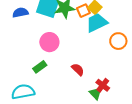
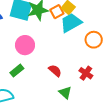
red cross: (103, 85) -> (86, 73), moved
green triangle: (96, 93) -> (65, 93), moved

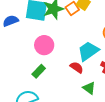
cyan trapezoid: (71, 23) -> (88, 51), moved

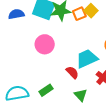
green rectangle: (39, 71) -> (46, 90), moved

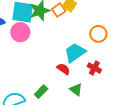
pink circle: (45, 44) -> (20, 32), moved

